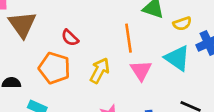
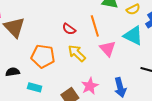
red semicircle: (70, 38) -> (69, 29), moved
yellow arrow: (100, 71) -> (77, 53), turned -66

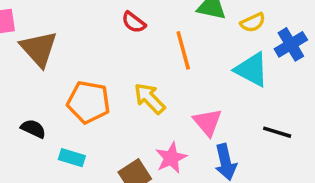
red semicircle: (69, 29) -> (134, 22), moved
pink triangle: (108, 49) -> (208, 122), moved
black semicircle: (13, 72) -> (33, 129), turned 32

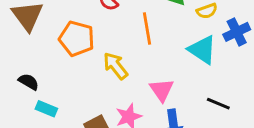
orange pentagon: (89, 102) -> (77, 39), moved
black semicircle: (33, 129) -> (29, 82), moved

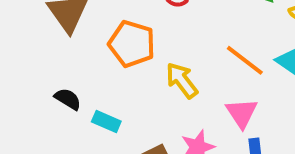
orange line: (147, 29) -> (245, 60), moved, turned -44
cyan rectangle: (46, 109) -> (106, 121), moved

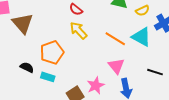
orange pentagon: (132, 44) -> (52, 52), moved, turned -30
yellow arrow: (182, 80) -> (79, 30), moved

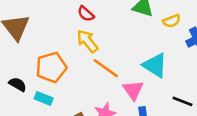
cyan triangle: (141, 37) -> (155, 65), moved
orange line: (115, 39) -> (106, 68), moved

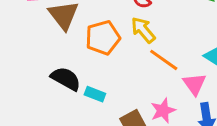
orange pentagon: (51, 67) -> (103, 38), moved
black semicircle: (18, 84) -> (66, 79), size x1.5

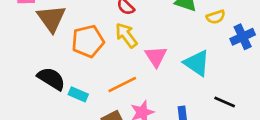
orange line: (164, 60) -> (122, 84), moved, turned -64
pink triangle: (194, 84) -> (156, 57), moved

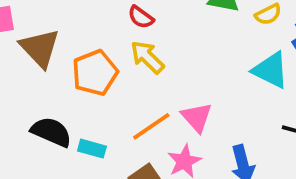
pink triangle: (156, 57) -> (197, 117), moved
cyan triangle: (197, 63) -> (271, 70), moved

